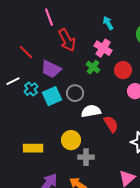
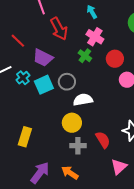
cyan arrow: (108, 23) -> (92, 12), moved
red semicircle: (111, 124) -> (103, 140), moved
yellow circle: (71, 140) -> (72, 123), moved
yellow rectangle: (33, 148) -> (25, 137), turned -72

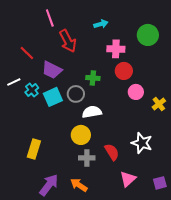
cyan arrow: (92, 12) -> (101, 24), turned 104
pink cross: (95, 37) -> (116, 49), moved, turned -30
green cross: (85, 56) -> (93, 78), moved, turned -32

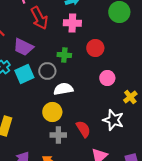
pink cross: (116, 49) -> (72, 23), moved
pink circle: (136, 92) -> (107, 78), moved
yellow cross: (159, 104) -> (130, 97), moved

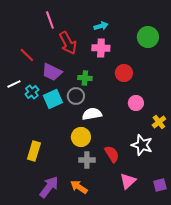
green cross: (64, 55) -> (85, 78), moved

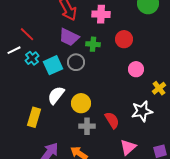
red line: (27, 55) -> (27, 34), moved
purple trapezoid: (52, 72) -> (69, 37), moved
green cross: (85, 78) -> (93, 44), moved
white semicircle: (92, 114) -> (56, 95), moved, turned -42
white star: (142, 145) -> (142, 111), turned -30

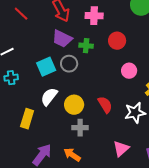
red line: (27, 34) -> (21, 14), moved
cyan cross: (32, 58) -> (11, 78), moved, turned 32
red semicircle: (112, 120) -> (105, 105), moved

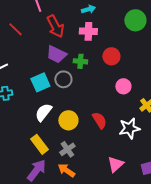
yellow rectangle: (27, 119) -> (39, 144), moved, turned -54
gray cross: (80, 128) -> (67, 149), moved, turned -35

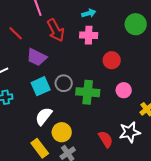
purple trapezoid: (56, 54) -> (37, 57), moved
green cross: (80, 61) -> (88, 92), moved, size x1.6
yellow circle: (68, 120) -> (62, 132), moved
red semicircle: (99, 120) -> (106, 139), moved

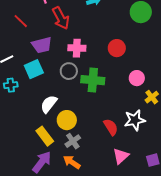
pink cross: (89, 35) -> (77, 48), moved
purple trapezoid: (37, 57) -> (42, 45), turned -40
cyan square: (41, 86) -> (34, 69), moved
pink circle: (124, 90) -> (137, 78), moved

